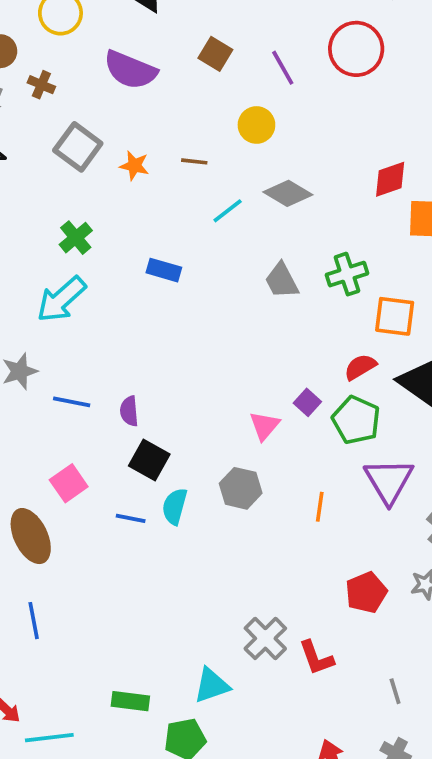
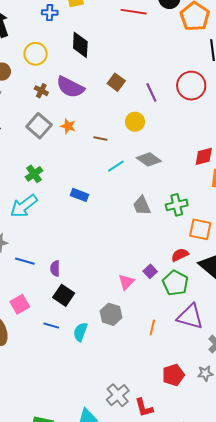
brown cross: (41, 85) -> (41, 91), moved
orange star: (134, 166) -> (68, 126), moved
purple triangle: (389, 481) -> (190, 317), turned -48
cyan semicircle: (175, 506) -> (80, 332), moved

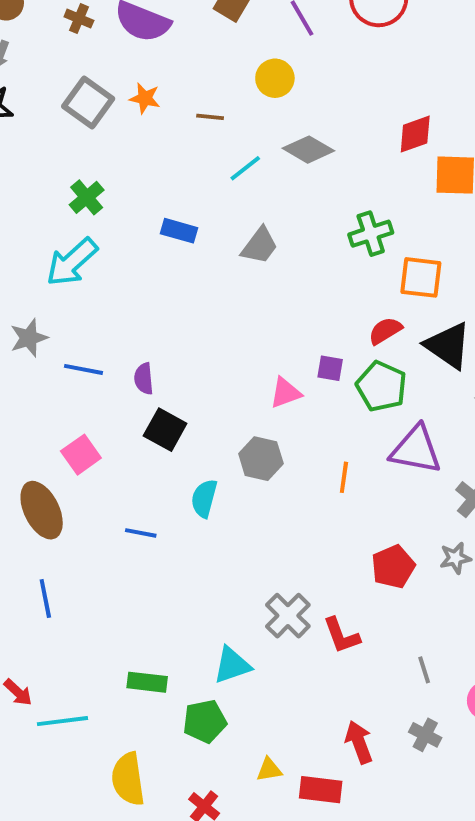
brown cross: (41, 91) -> (79, 19), moved
gray trapezoid: (142, 206) -> (260, 246), moved, turned -115
purple square: (150, 271) -> (330, 368), turned -32
pink triangle: (126, 282) -> (285, 393), turned 30
blue line: (51, 326) -> (141, 533), moved

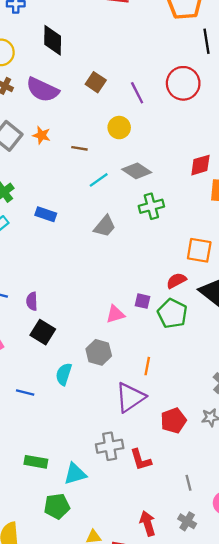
blue rectangle: (179, 231) -> (46, 214), moved
green cross: (371, 234) -> (151, 206), moved
purple triangle: (416, 450) -> (130, 397), moved, turned -48
gray cross: (288, 616) -> (110, 446), turned 32
green rectangle: (147, 682) -> (36, 462), moved

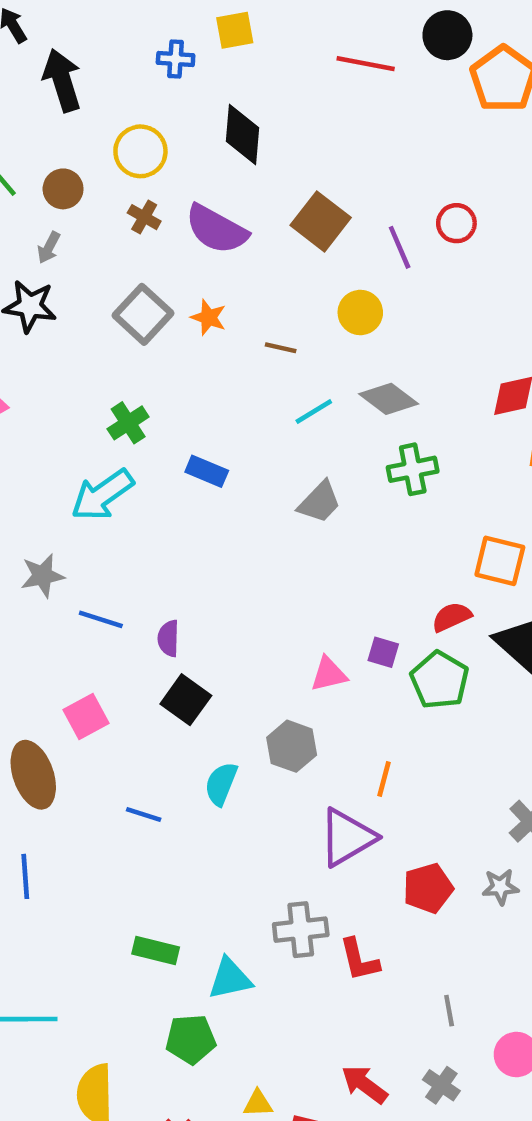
brown square: (96, 82) -> (321, 221), size x1.4
red circle: (183, 83) -> (456, 223), moved, size x0.6
red arrow: (148, 523) -> (364, 1084), turned -40

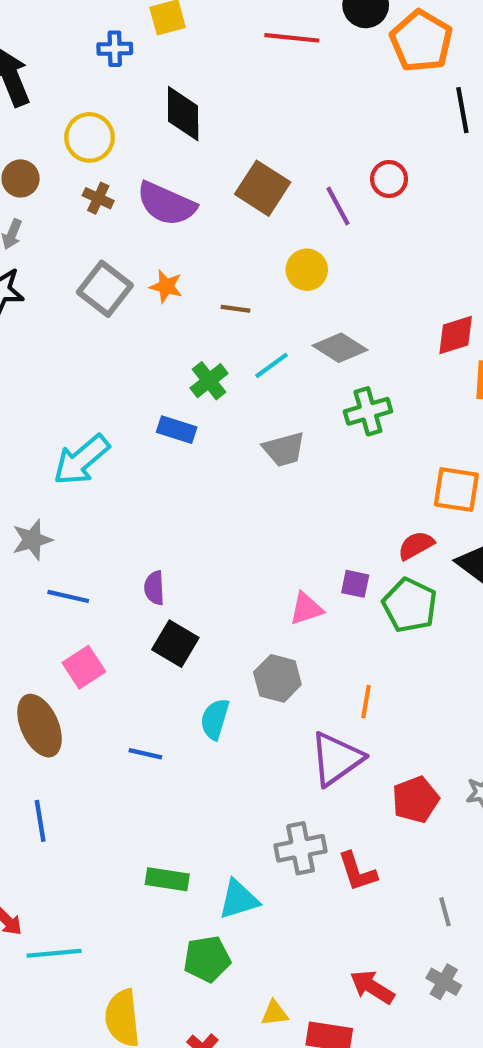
green cross: (128, 423) -> (209, 381), moved
gray trapezoid: (319, 502) -> (284, 449), turned 36
blue line: (101, 619) -> (68, 596), moved

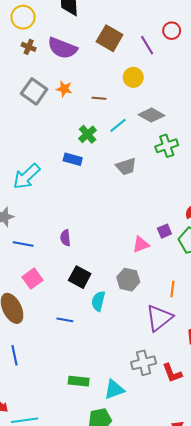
purple square: (355, 584) -> (164, 231), turned -32
black square: (175, 644) -> (80, 277), moved

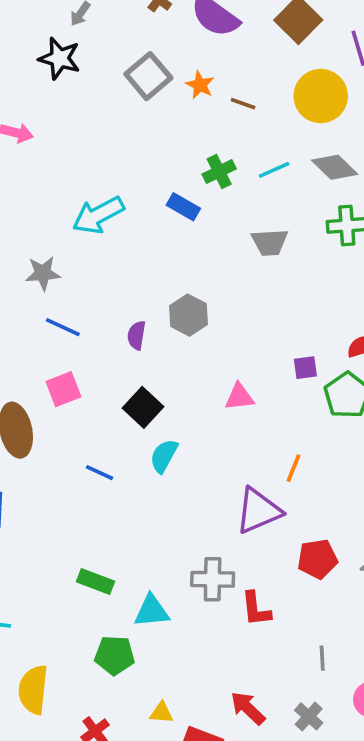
yellow circle: (133, 77) -> (321, 96), size x1.5
brown line: (99, 98) -> (243, 104), moved
pink triangle: (141, 244) -> (239, 397), moved
gray hexagon: (128, 280) -> (189, 315), moved

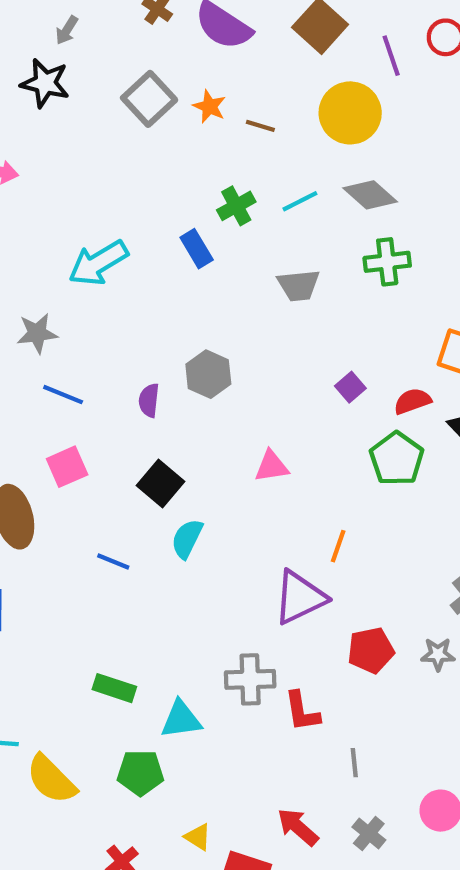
blue rectangle: (183, 207) -> (197, 249), turned 32
purple square: (305, 368) -> (350, 387), moved, turned -30
gray line: (322, 658) -> (354, 763), moved
yellow semicircle: (33, 690) -> (51, 779), moved, turned -48
yellow triangle: (161, 713) -> (198, 837), turned 30

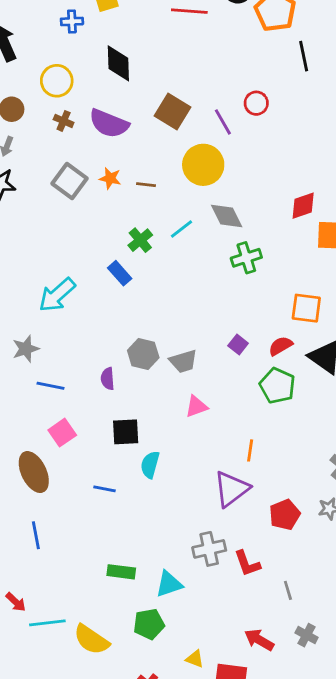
gray diamond: (370, 195) -> (227, 216), turned 32
gray trapezoid: (299, 285) -> (183, 361), moved
black square: (160, 484) -> (126, 432), turned -32

